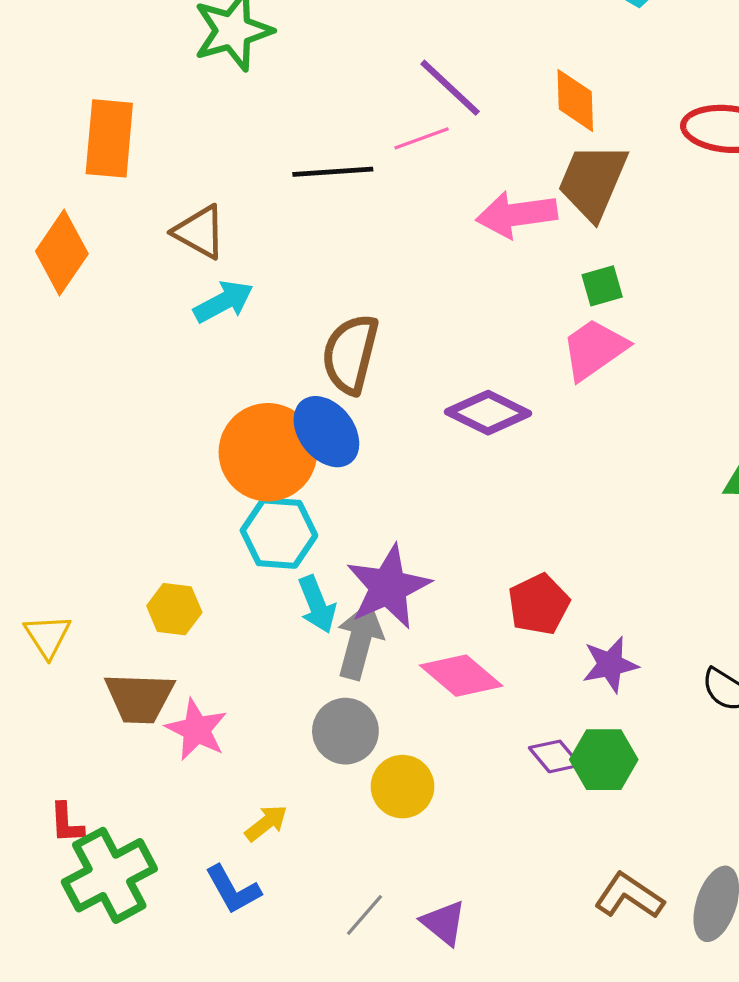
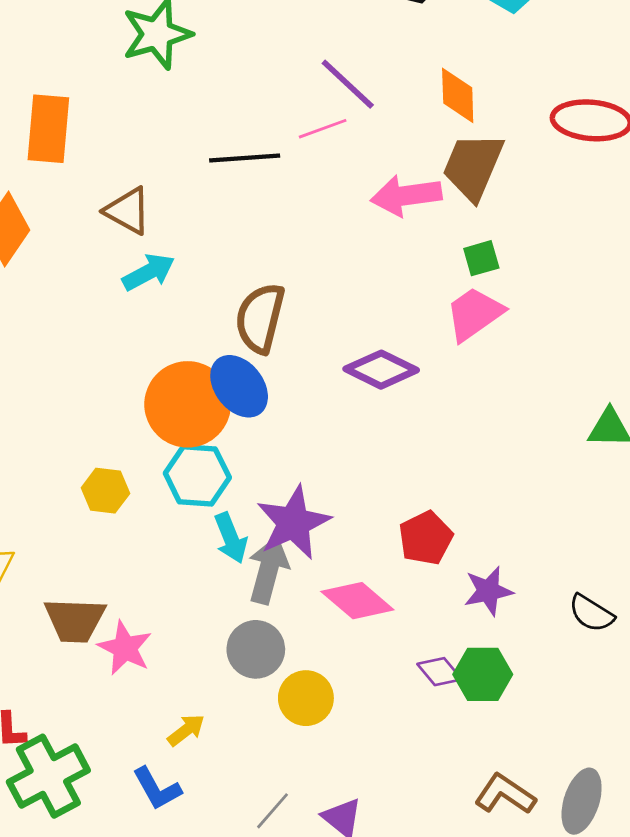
yellow hexagon: (174, 609) -> (105, 491), moved

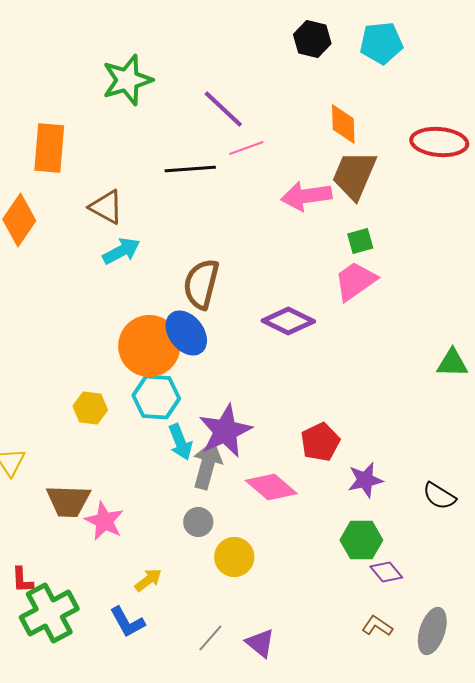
purple line: (348, 84) -> (223, 109), moved
gray circle: (256, 649) -> (198, 522), size x0.7
purple diamond: (440, 672) -> (386, 572), moved
brown L-shape: (505, 794) -> (377, 626), size x0.7

